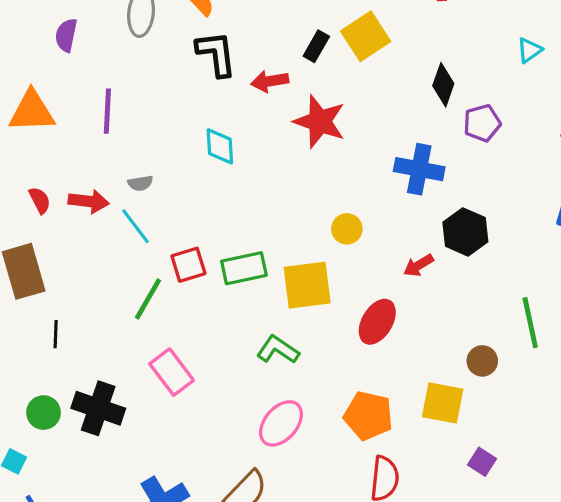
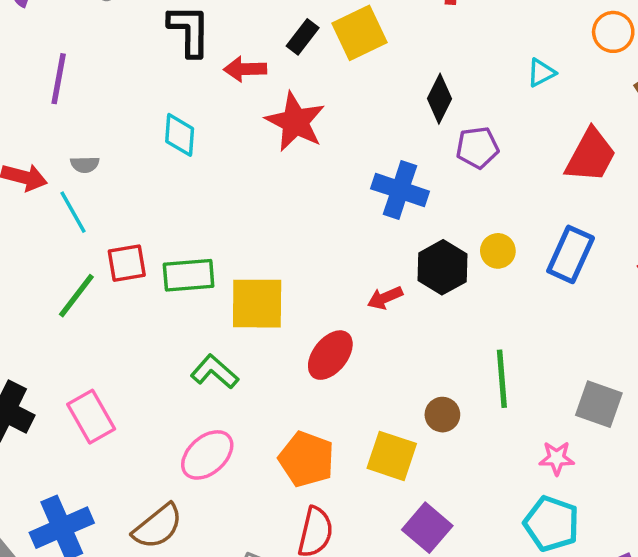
yellow circle: (347, 229) -> (498, 251), moved
pink rectangle: (172, 372) -> (91, 417), moved
purple square: (482, 462) -> (427, 528), size x1.5

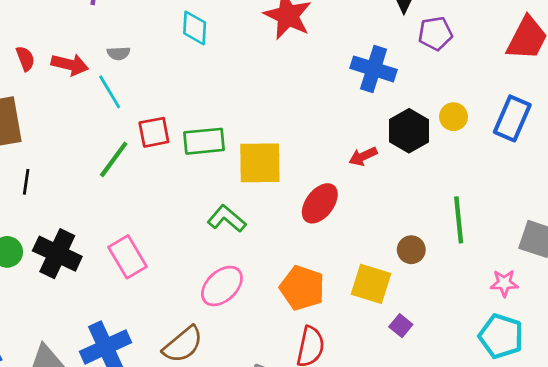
purple square: (427, 528) -> (401, 326), moved, size x0.6

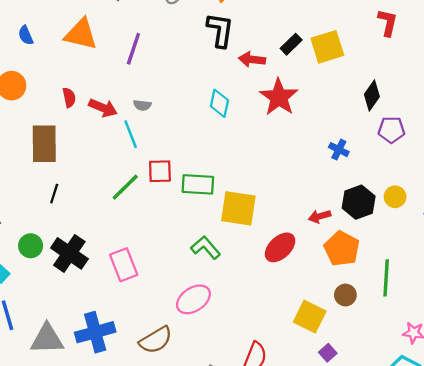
cyan diamond: (195, 28) -> (219, 103), moved
blue cross: (374, 69) -> (339, 150), size x0.6
orange pentagon: (302, 288) -> (342, 249), moved

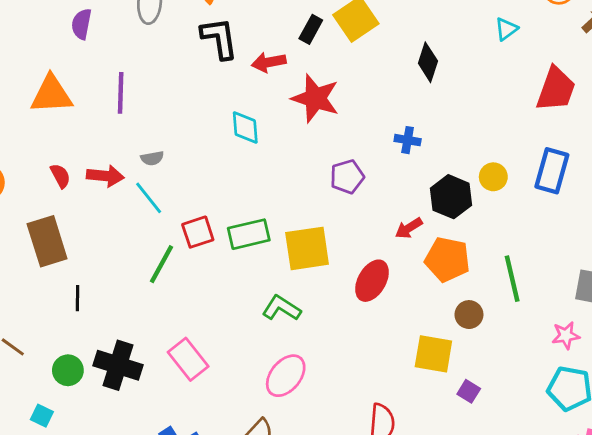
purple pentagon: (391, 130) -> (347, 177), moved

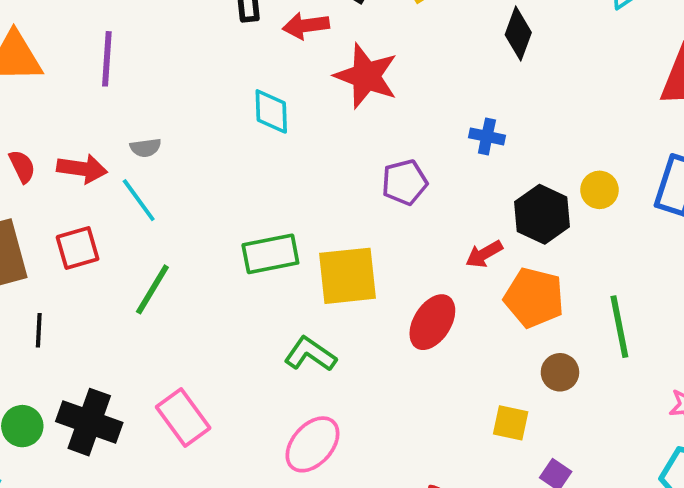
red square: (198, 232) -> (78, 248), moved
yellow square: (433, 354) -> (511, 423), size x0.7

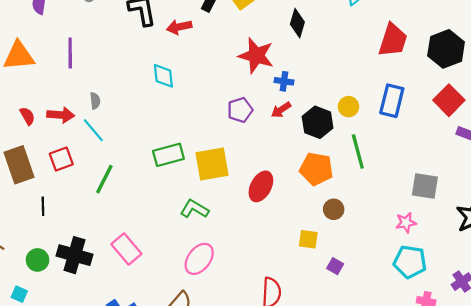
red star: (366, 76) -> (256, 56), moved
gray semicircle: (146, 148) -> (95, 101), turned -84
red arrow: (484, 254) -> (281, 110), moved
green line: (619, 327) -> (358, 151), moved

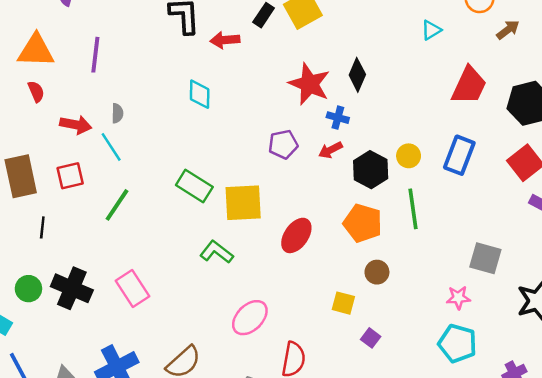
black diamond: (297, 23) -> (357, 75), moved
red semicircle: (27, 116) -> (36, 92), moved
green rectangle: (168, 155) -> (194, 186), turned 40
pink ellipse: (199, 259) -> (250, 318), moved

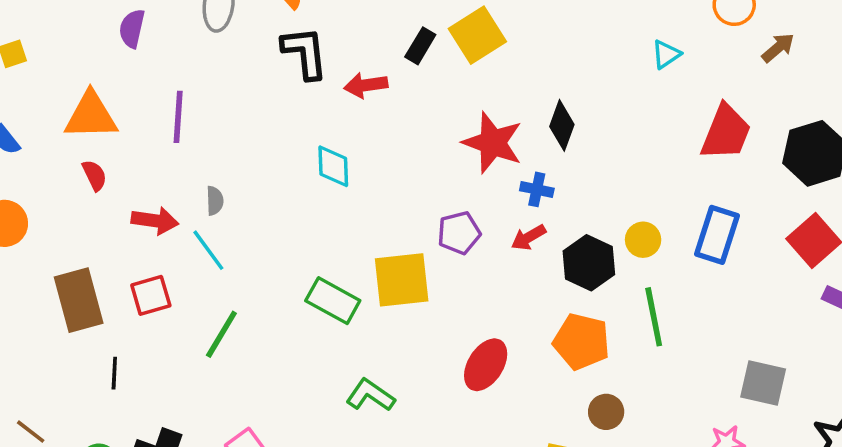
yellow square: (243, 203) -> (402, 280), moved

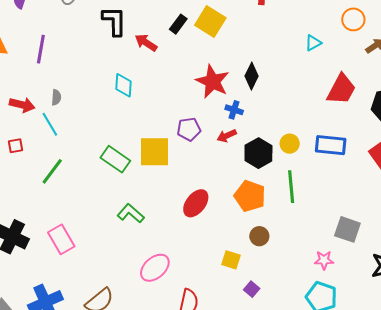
yellow square: (477, 35) -> (210, 21), turned -32
red arrow: (366, 85) -> (146, 43), turned 35
blue rectangle: (717, 235) -> (331, 145), turned 72
red square: (151, 295) -> (16, 146), size x0.7

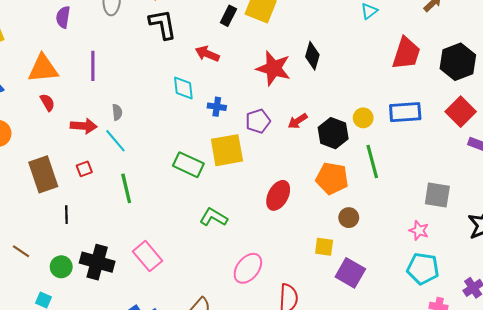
red arrow: (146, 43) -> (207, 54), moved
blue cross: (234, 110) -> (217, 107), moved
green line: (52, 171) -> (126, 188), turned -40
pink star: (324, 260) -> (419, 230), turned 30
purple square: (252, 289) -> (350, 273), size x1.8

